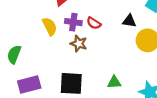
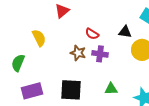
purple cross: (73, 22) -> (100, 54), moved
yellow semicircle: (50, 26) -> (39, 38), moved

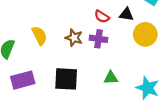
red semicircle: (92, 34) -> (102, 17), moved
yellow semicircle: (39, 38) -> (39, 35), moved

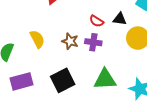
green triangle: (111, 78) -> (105, 79), size x1.6
black square: (66, 79) -> (63, 80), turned -30

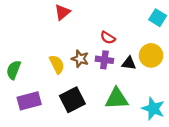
black triangle: (120, 19) -> (129, 63), moved
yellow semicircle: (37, 39) -> (57, 64), moved

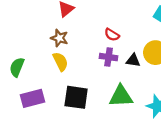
brown star: (80, 59) -> (59, 38), moved
black square: (72, 100) -> (76, 97), turned 35

